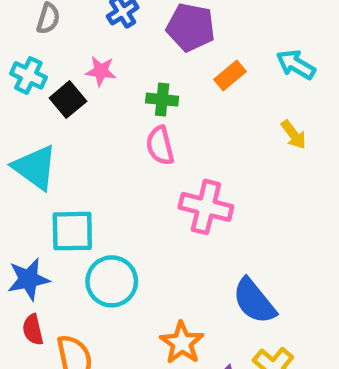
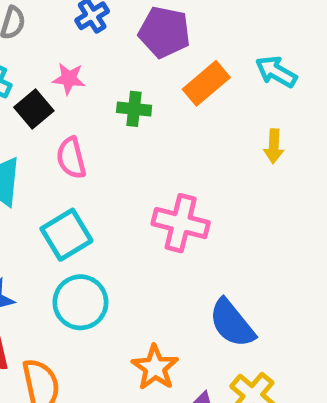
orange rectangle: (230, 75) -> (206, 83), size x1.4
yellow arrow: (294, 135) -> (274, 146), turned 40
pink semicircle: (160, 146) -> (71, 158), moved
cyan square: (72, 231) -> (66, 235), moved, turned -30

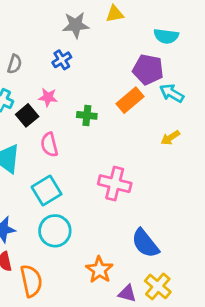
purple pentagon: (164, 32) -> (148, 70), moved
yellow arrow: (274, 146) -> (170, 138), turned 54

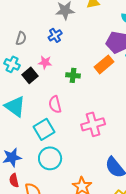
pink semicircle: (49, 145) -> (55, 104), moved
pink cross: (115, 184) -> (93, 124), turned -30

